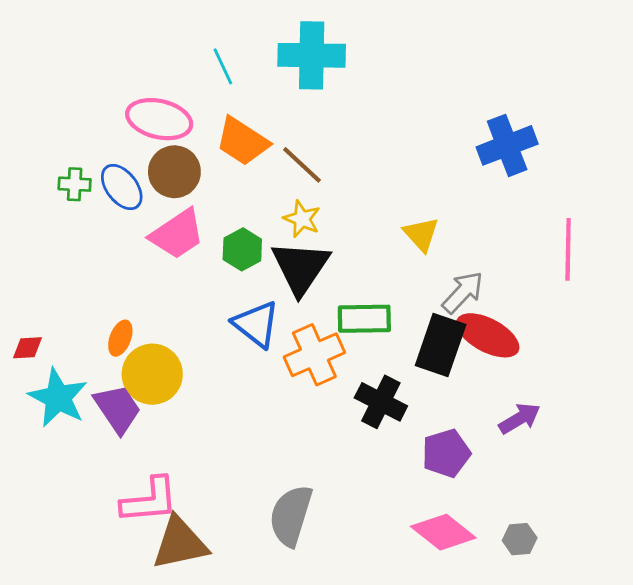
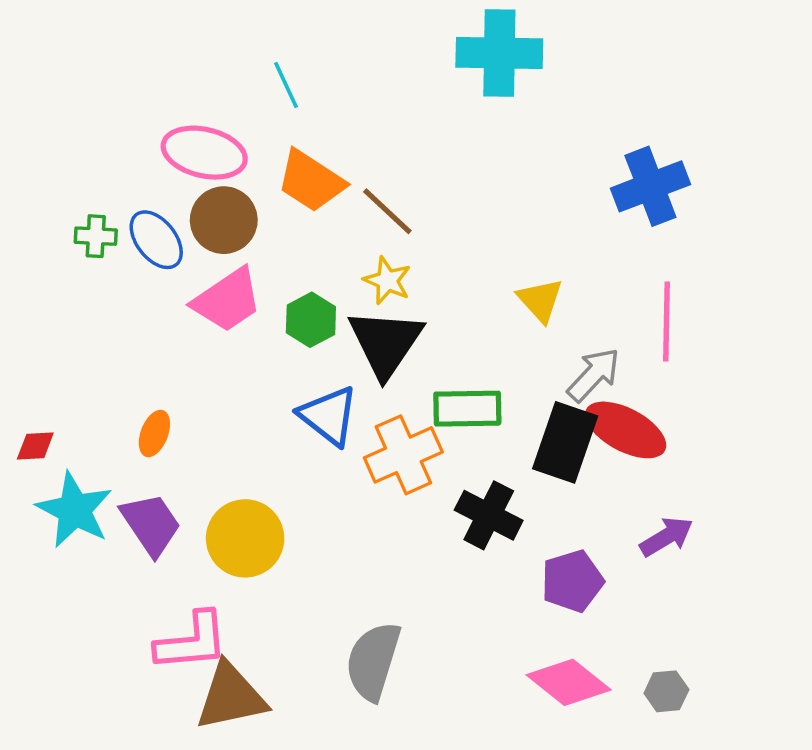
cyan cross: (312, 55) -> (499, 53), moved
pink line: (568, 249) -> (666, 321), moved
yellow circle: (152, 374) -> (245, 538), moved

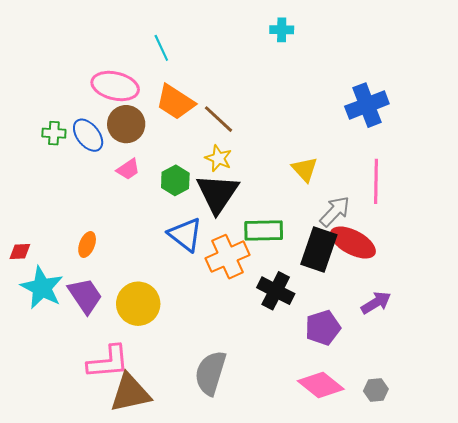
cyan cross: (499, 53) -> (282, 30), size x0.5
pink trapezoid: (227, 300) -> (128, 169), size x0.6

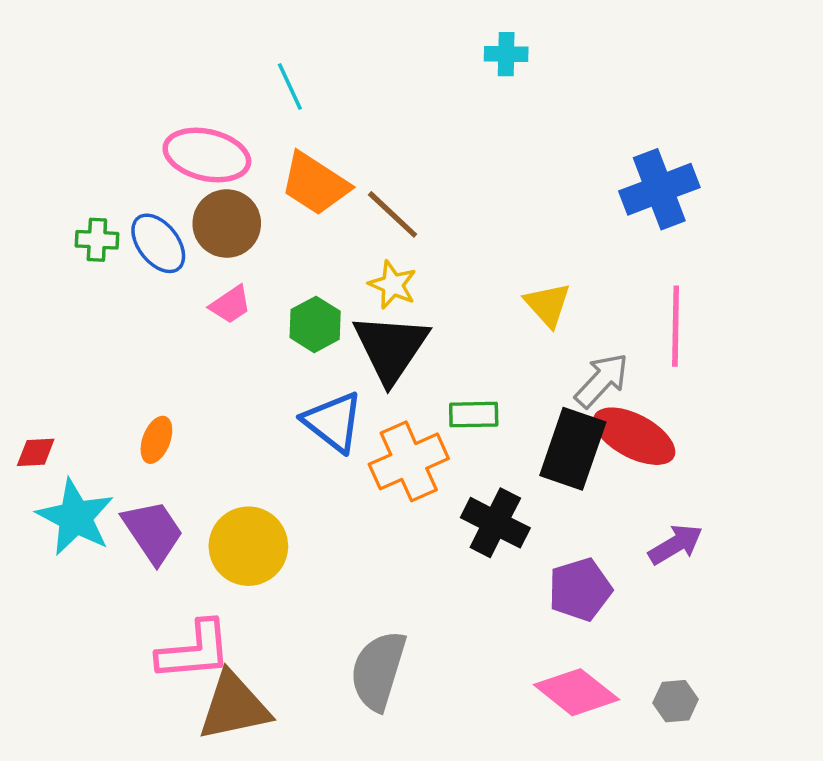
green rectangle: (264, 230) -> (474, 415), size x0.7

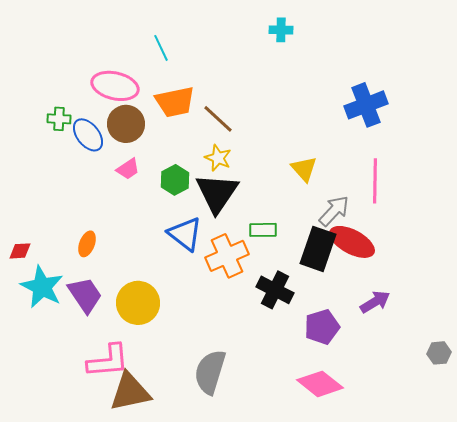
orange trapezoid: (315, 184) -> (175, 102), turned -45
green cross: (97, 240) -> (59, 119), moved
gray hexagon: (676, 701) -> (439, 353), moved

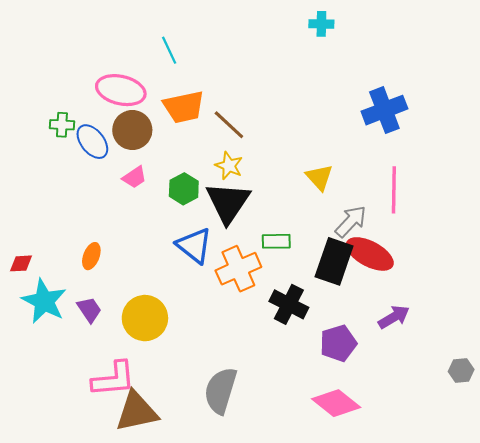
cyan cross: (281, 30) -> (321, 24), moved
purple trapezoid: (85, 295) -> (89, 310), size x0.7

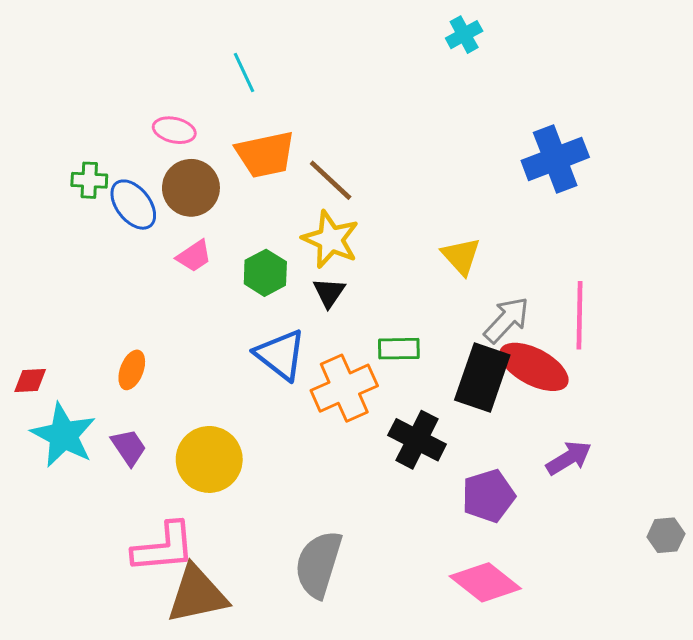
cyan cross: (321, 24) -> (464, 35), turned -30
pink ellipse: (121, 90) -> (174, 130), size x0.6
yellow star: (229, 166) -> (331, 239), size x1.4
pink line: (394, 190) -> (579, 315), moved
black triangle: (228, 202) -> (329, 293), size x0.5

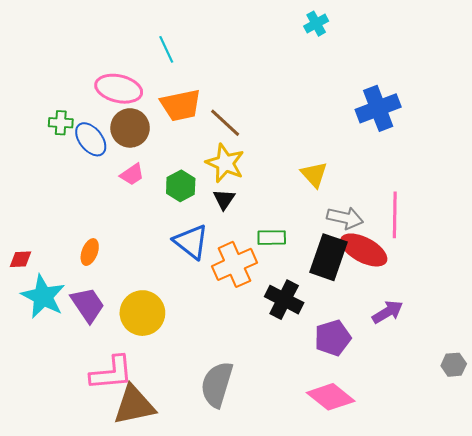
pink ellipse: (174, 130) -> (119, 89), size x1.6
gray arrow: (507, 320) -> (345, 218), turned 60
purple trapezoid: (129, 447) -> (88, 305), size x1.4

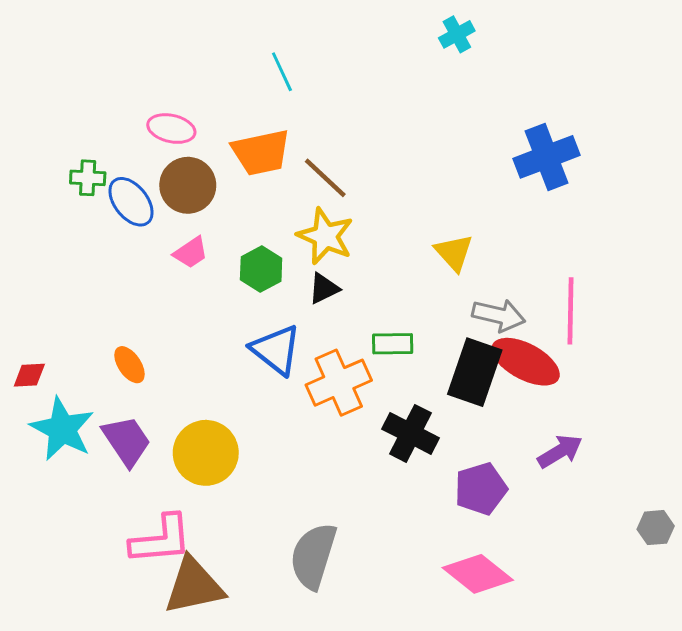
cyan line: (166, 49) -> (282, 72), moved
pink ellipse: (119, 89) -> (171, 129), size x0.7
black triangle: (224, 199) -> (324, 288), turned 30
orange ellipse: (90, 252) -> (129, 365), turned -55

